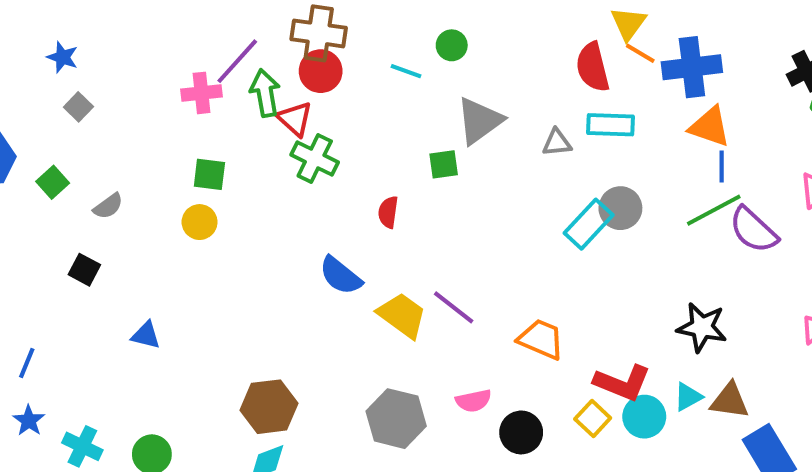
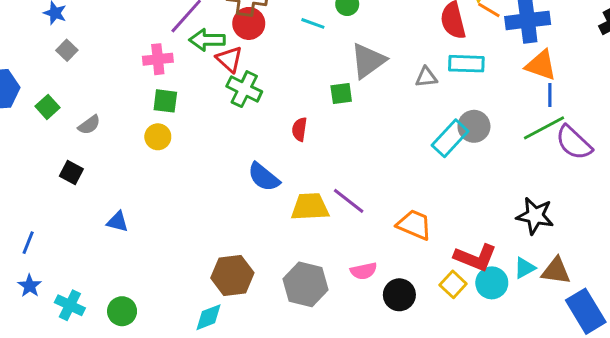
pink cross: (202, 93) -> (158, 59), moved
green arrow: (265, 93) -> (207, 40), turned -80
yellow trapezoid: (402, 315) -> (310, 207), turned -39
brown hexagon: (269, 407) -> (232, 275), moved

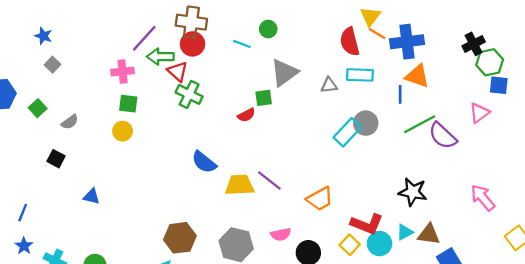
blue line: (550, 95) -> (400, 94), moved
red semicircle: (299, 129) -> (246, 115), moved, turned -126
orange trapezoid: (414, 225) -> (320, 199), turned 128

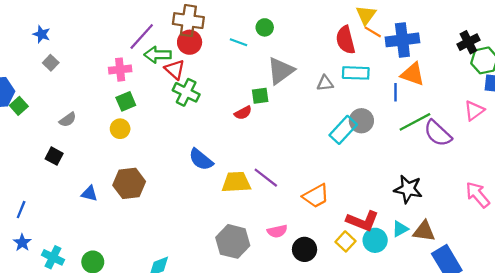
green square: (128, 104) -> (126, 101), turned -30
green square: (38, 108) -> (19, 106), moved
brown hexagon: (180, 238) -> (129, 183), moved

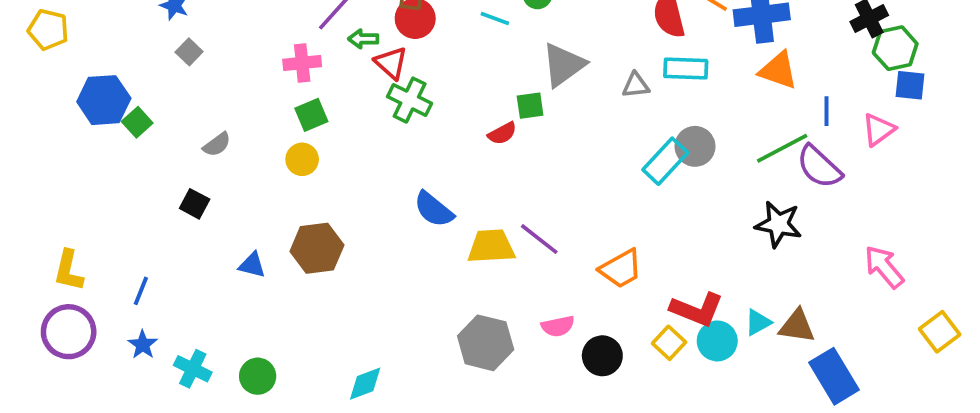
green arrow: (158, 55) -> (363, 39), size x0.7
blue line: (396, 92) -> (827, 111), moved
black star: (408, 189) -> (778, 224), moved

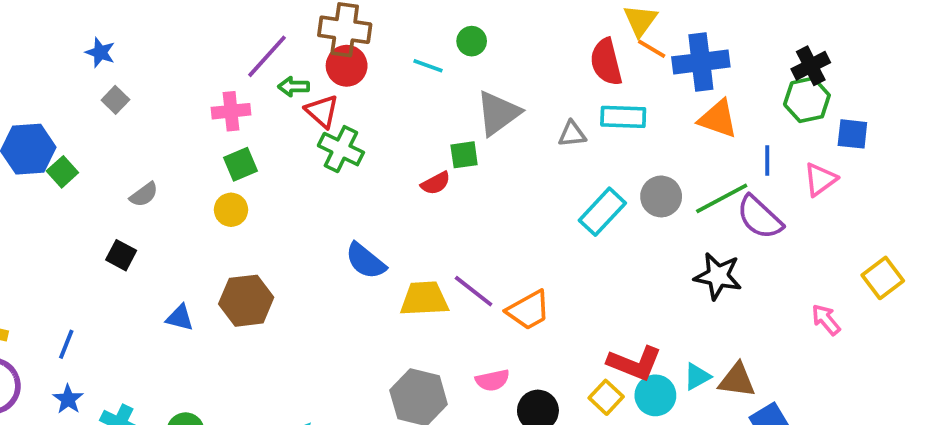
green hexagon: (895, 48) -> (807, 100), moved
gray circle: (695, 146) -> (661, 196), moved
pink arrow: (884, 267) -> (826, 320), size x0.7
orange trapezoid: (621, 269) -> (528, 310), moved
yellow square: (940, 332) -> (883, 278), moved

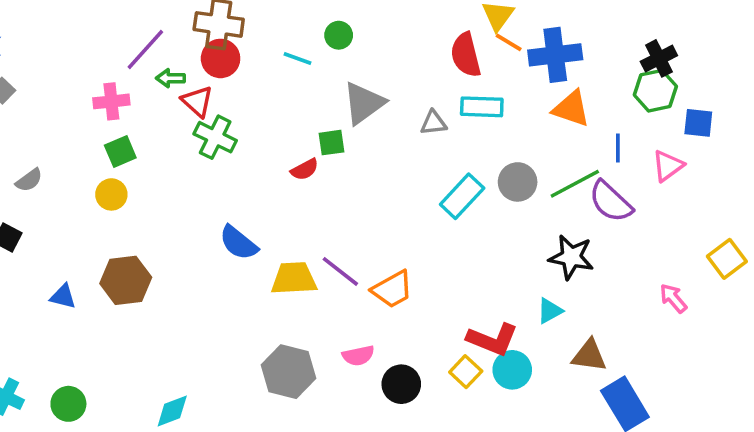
cyan triangle: (697, 376) -> (550, 311), moved

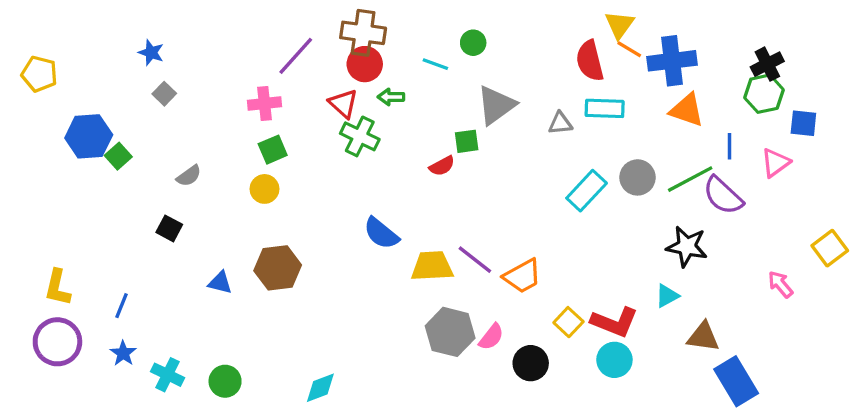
green arrow: (170, 78) -> (391, 97), moved
pink semicircle: (358, 356) -> (491, 337), turned -40
cyan circle: (512, 370) -> (614, 360), moved
gray hexagon: (289, 372) -> (450, 332), moved
yellow square: (466, 372) -> (568, 322), moved

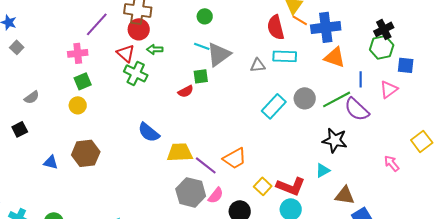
cyan line: (435, 64) -> (202, 46), moved
black square: (169, 228) -> (20, 129), turned 35
purple line: (475, 260) -> (206, 165), moved

